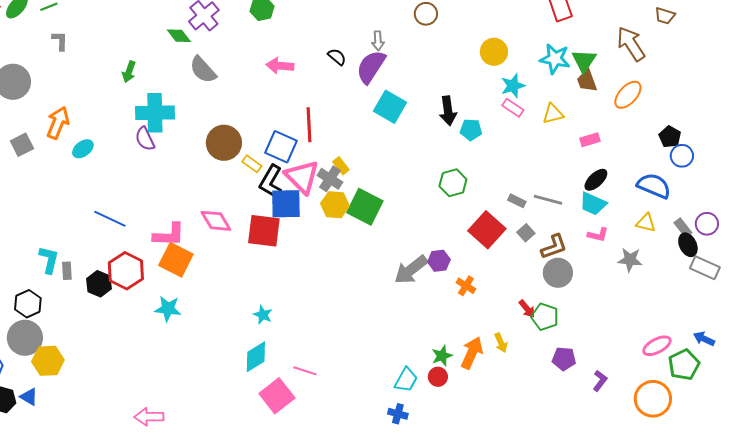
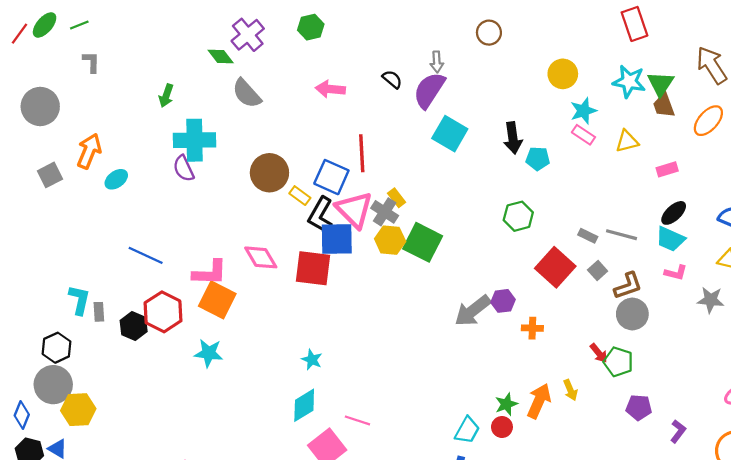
orange cross: (466, 286) -> (532, 328), turned -30

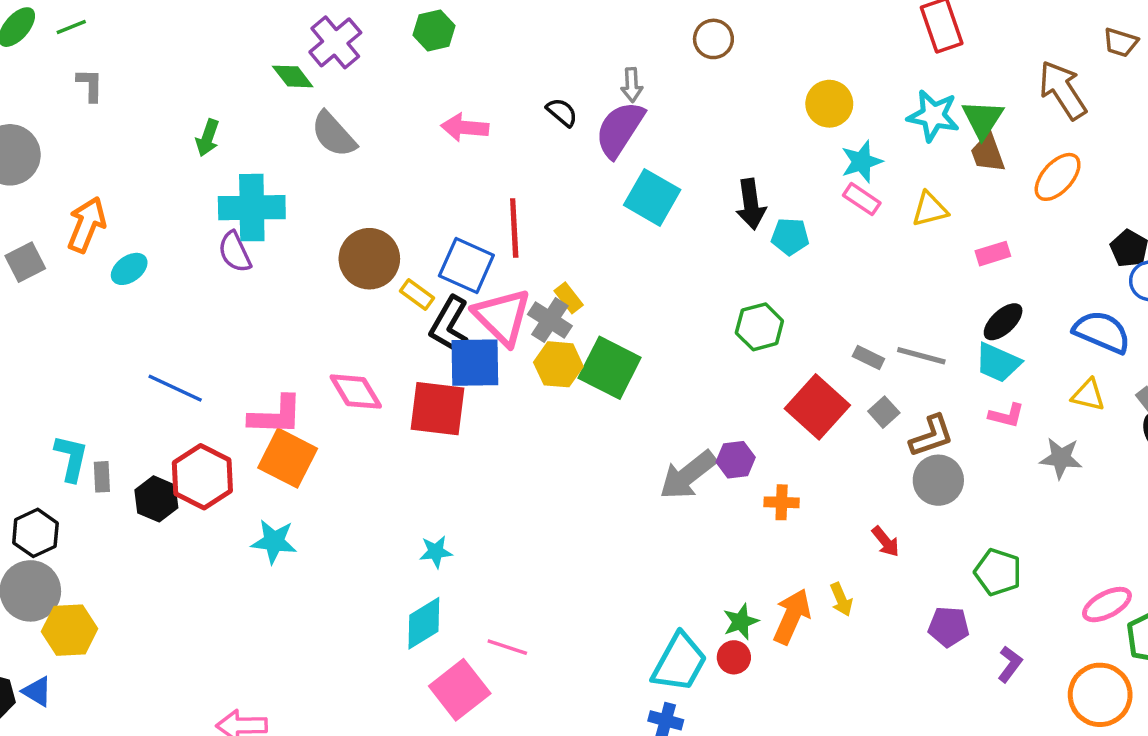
cyan star: (312, 360) -> (436, 552), turned -30
green pentagon: (618, 362) -> (998, 572), moved
cyan trapezoid: (467, 430) -> (679, 662), size x1.4

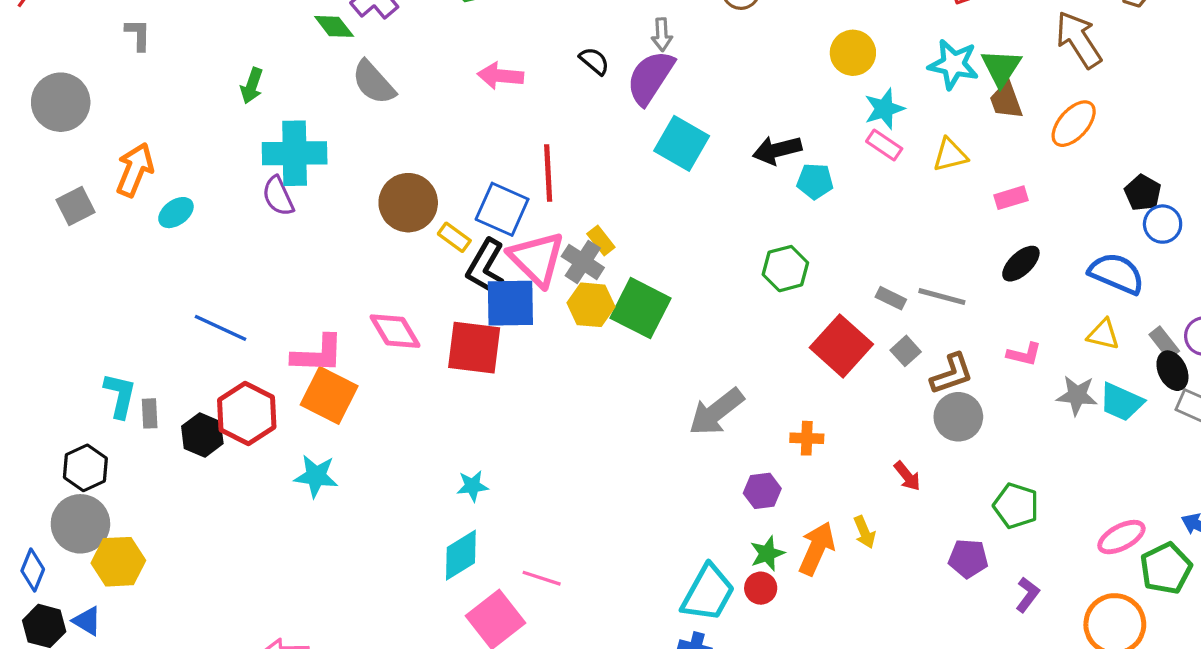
black arrow: (751, 204) -> (777, 150), turned 84
cyan trapezoid: (998, 363) -> (1121, 402), moved
purple hexagon: (736, 460) -> (762, 491), moved

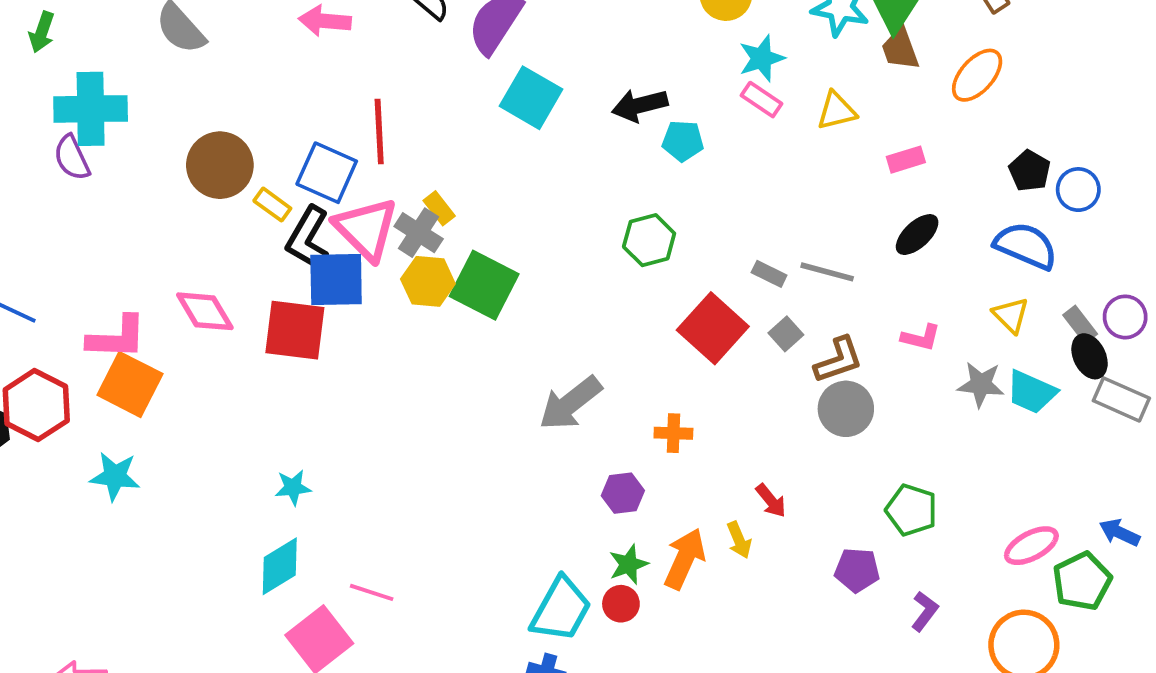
black pentagon: (1143, 193) -> (1030, 171), moved
yellow triangle: (1103, 334) -> (1011, 315), turned 32
red arrow: (907, 476) -> (771, 501), moved

